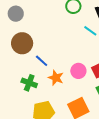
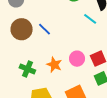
blue line: (42, 61) -> (45, 29), moved

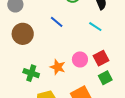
cyan line: (90, 19) -> (95, 27), moved
blue line: (45, 29) -> (57, 22), moved

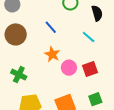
orange star: (58, 67) -> (52, 54), moved
green square: (105, 78) -> (95, 99), moved

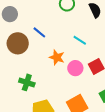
blue line: (51, 27) -> (39, 32), moved
cyan line: (89, 37) -> (80, 40), moved

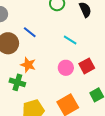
orange star: (57, 57) -> (28, 65), moved

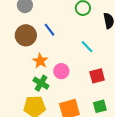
pink circle: (66, 68) -> (61, 71), moved
green cross: (17, 82) -> (41, 83), moved

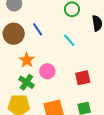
cyan line: (87, 47) -> (69, 40), moved

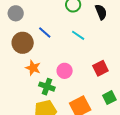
orange star: (27, 60) -> (33, 68), moved

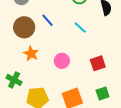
green cross: (47, 87) -> (14, 80), moved

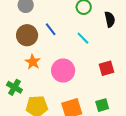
pink circle: (62, 61) -> (63, 70), size x1.5
red square: (98, 63) -> (106, 68), moved

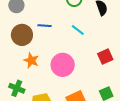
blue line: (51, 29) -> (45, 26), turned -40

